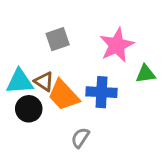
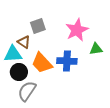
brown triangle: (44, 82) -> (24, 42), moved
gray semicircle: (80, 138) -> (27, 91), moved, size x1.5

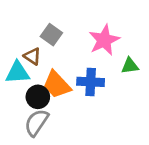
gray square: (38, 26) -> (51, 35), turned -35
black circle: (19, 72) -> (38, 97), moved

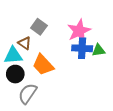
blue cross: (91, 82) -> (82, 48), moved
black circle: (38, 97) -> (15, 74), moved

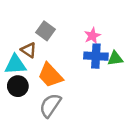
pink star: (79, 31) -> (92, 36), size x0.6
gray semicircle: (28, 94) -> (50, 105), moved

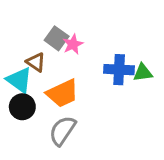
pink star: (92, 36) -> (73, 44), moved
cyan triangle: (15, 64) -> (19, 80), turned 40
orange trapezoid: (50, 75) -> (62, 93), turned -72

